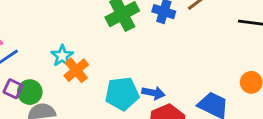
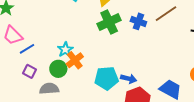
green circle: (30, 92) -> (58, 69), moved

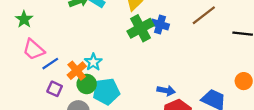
blue cross: (138, 21) -> (160, 25), moved
orange cross: (75, 60) -> (77, 71), moved
cyan pentagon: (106, 78) -> (106, 92), moved

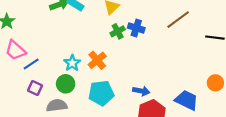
green cross: (141, 28) -> (118, 31), size x0.6
orange cross: (77, 71) -> (97, 60), moved
cyan pentagon: (106, 92) -> (101, 93), moved

